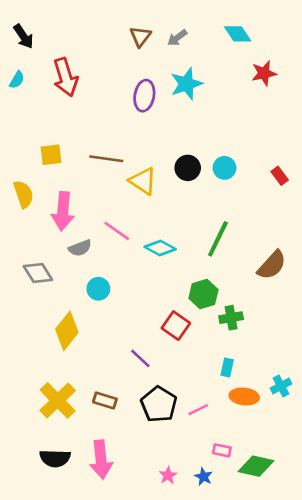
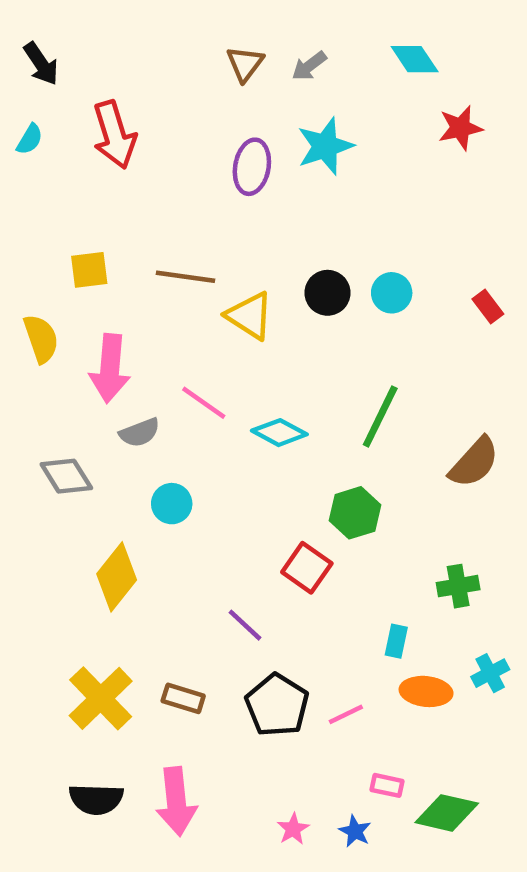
green cross: (231, 318) -> (458, 586), moved

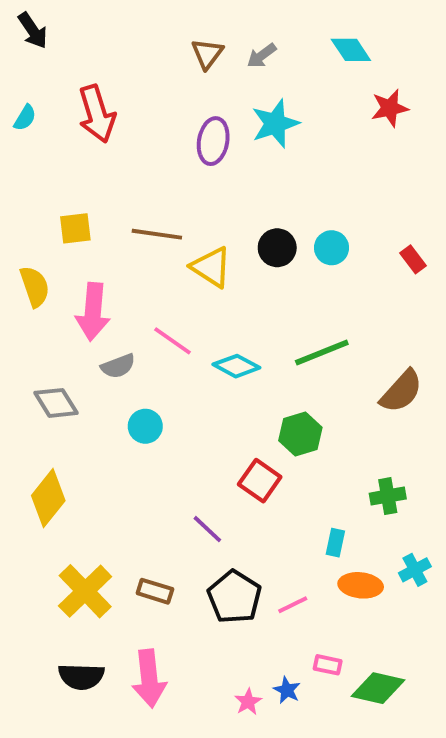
black arrow: (41, 64) -> (33, 30), moved
green line: (380, 417) -> (322, 353), turned 42
yellow diamond: (117, 577) -> (48, 498), moved
blue star: (355, 831) -> (287, 690), moved

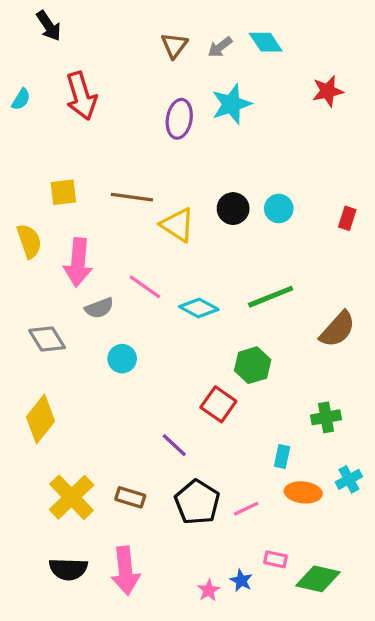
black arrow: (33, 30) -> (49, 26), moved
cyan diamond: (351, 50) -> (266, 42), moved
red rectangle: (413, 259) -> (347, 218), turned 55

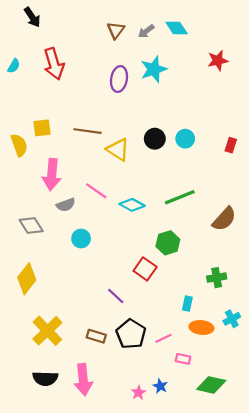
yellow semicircle: (29, 241) -> (19, 145), moved
brown rectangle: (130, 497) -> (96, 336), moved
pink rectangle: (275, 559) -> (183, 359), moved

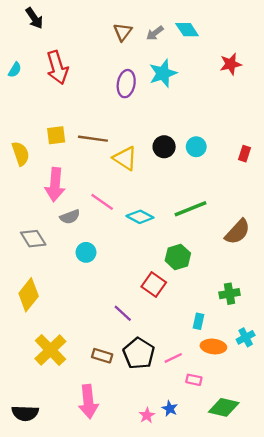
yellow square: (42, 128) -> (56, 135), moved
black semicircle: (45, 378) -> (25, 413), moved

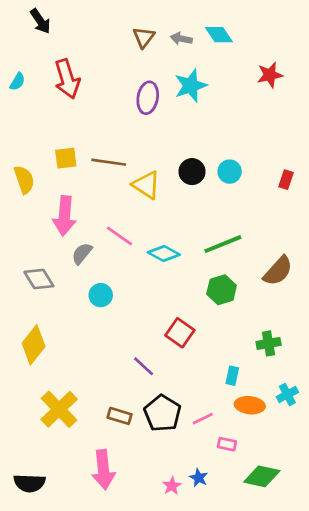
gray arrow: (155, 33) -> (181, 39), turned 48
gray semicircle: (70, 217) -> (82, 253), turned 150
green hexagon: (178, 257) -> (222, 290), moved

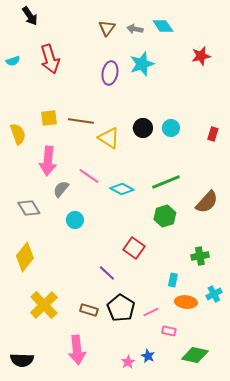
cyan semicircle: (17, 82) -> (13, 61), turned 40

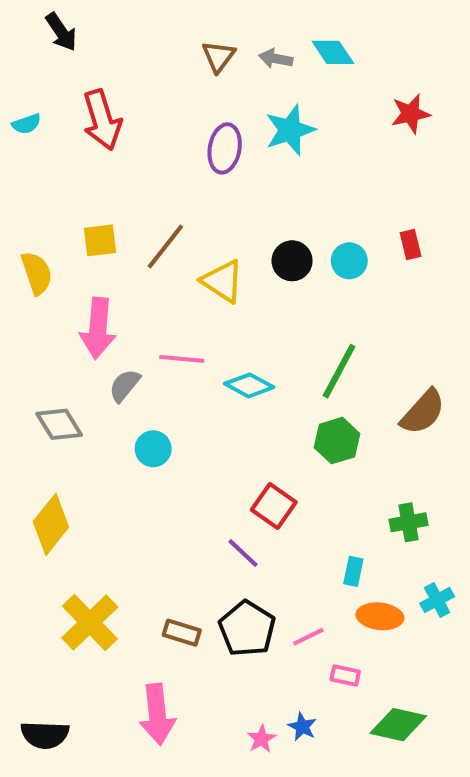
brown line: (81, 121) -> (165, 247), turned -60
red rectangle: (213, 134) -> (411, 244), moved, turned -32
pink line: (89, 176) -> (182, 359), turned -30
green line: (166, 182) -> (339, 371), turned -40
purple line: (107, 273) -> (243, 553), moved

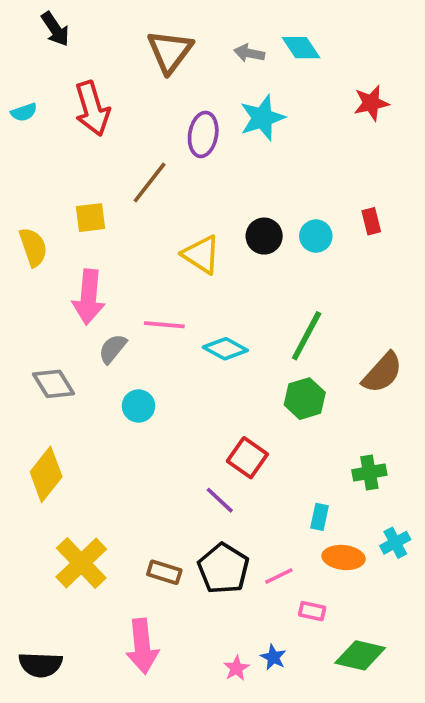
brown triangle: (219, 56) -> (170, 51), moved, size x1.5
brown line: (165, 247) -> (150, 182), moved

